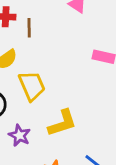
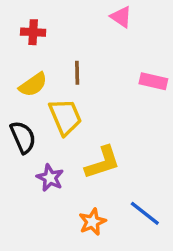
brown line: (29, 28) -> (77, 73), moved

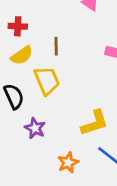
red cross: (33, 32) -> (18, 26), moved
yellow L-shape: (102, 163) -> (95, 123), moved

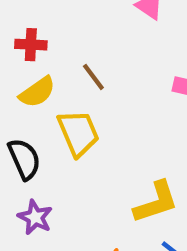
brown line: (56, 46) -> (93, 77), turned -36
purple star: (35, 128) -> (35, 217), moved

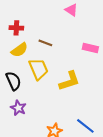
brown line: (93, 77) -> (45, 43), turned -32
yellow L-shape: (156, 202) -> (69, 81), moved

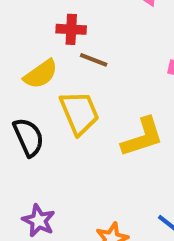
red cross: (16, 28) -> (71, 29), moved
purple star: (18, 108) -> (39, 221), moved

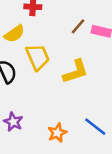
brown line: (94, 60) -> (78, 26), moved, turned -70

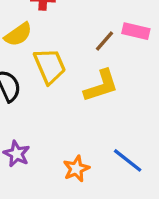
brown line: (78, 26) -> (104, 41), moved

